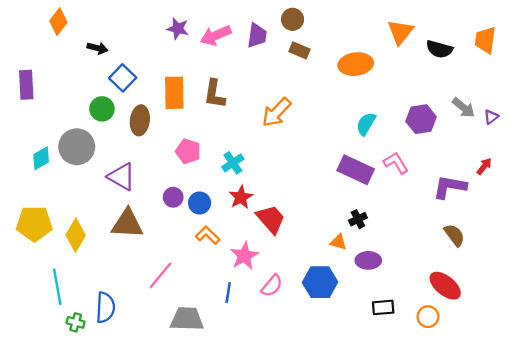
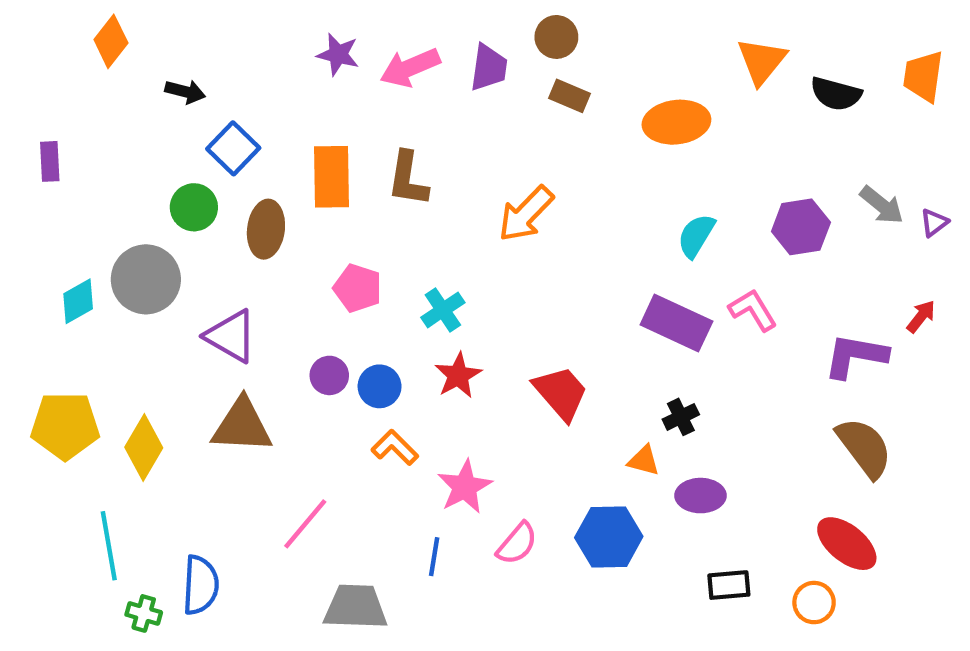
purple rectangle: (26, 85) -> (50, 161), size x0.7
red trapezoid: (271, 219) -> (561, 393), moved
brown semicircle: (454, 235) -> (864, 447), size x1.4

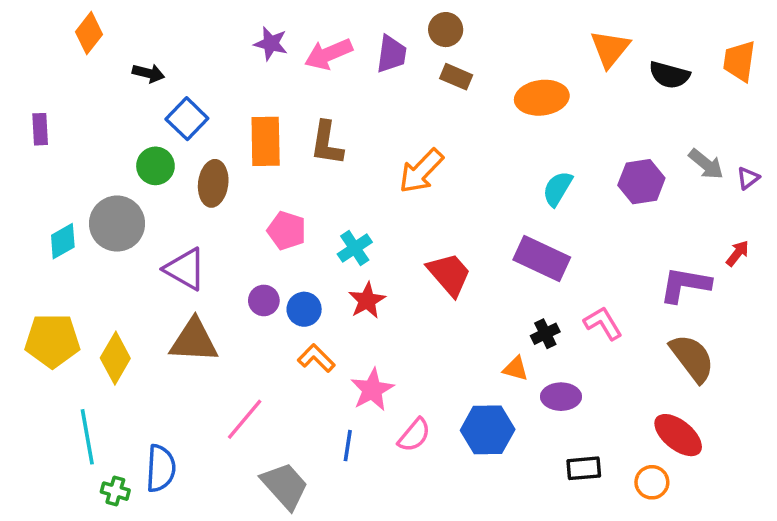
pink L-shape: (753, 310) -> (603, 323), moved
red trapezoid: (561, 393) -> (449, 274), moved
gray trapezoid: (355, 607) -> (285, 486), turned 46

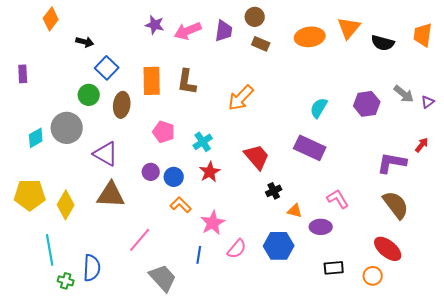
orange ellipse: (542, 98) -> (310, 37), moved
pink L-shape: (603, 323) -> (338, 199), moved
black cross: (545, 334) -> (274, 191), moved

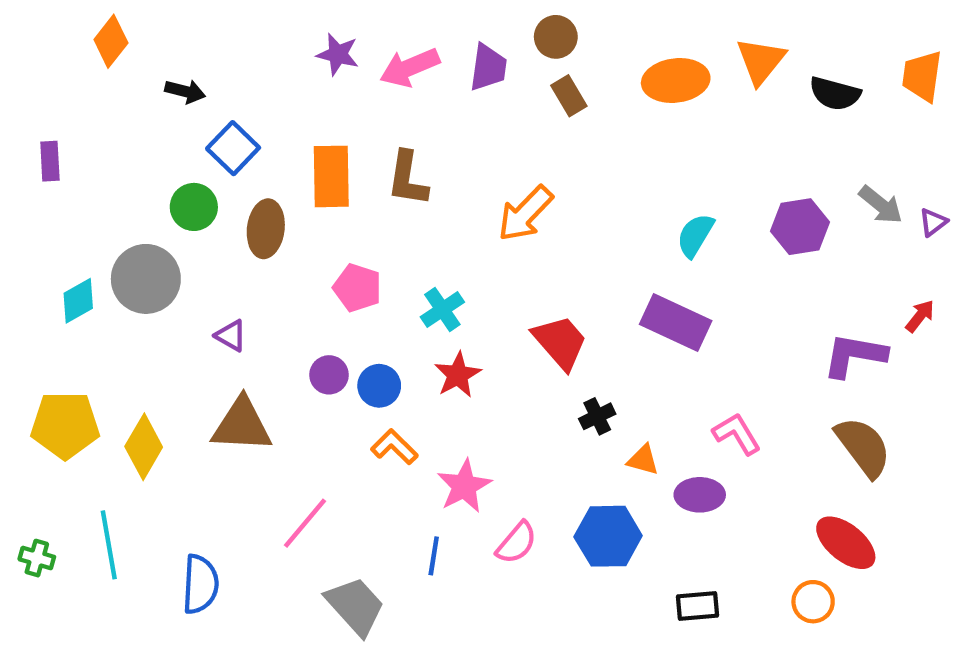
brown rectangle: (261, 44) -> (569, 96), turned 36
purple triangle: (106, 154) -> (231, 336), size x0.6
black rectangle: (334, 268) -> (698, 606), moved
green cross: (66, 281) -> (37, 558), moved

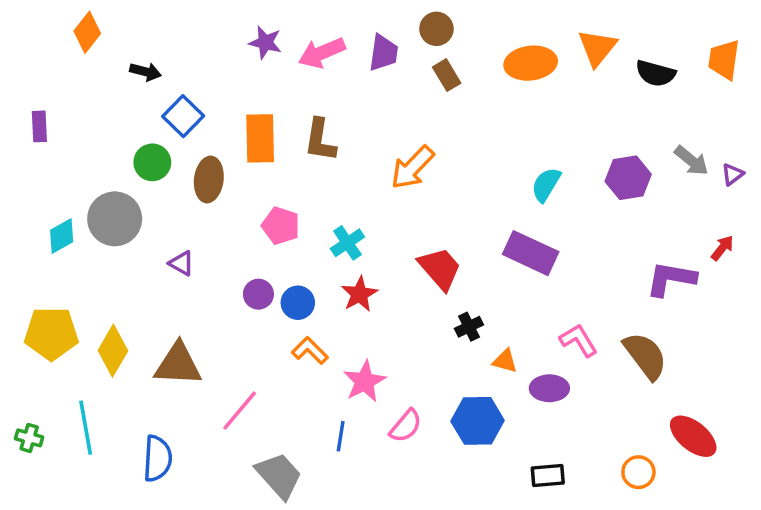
brown triangle: (242, 425) -> (178, 364), moved
brown semicircle: (863, 447) -> (645, 356), moved
red ellipse: (846, 543) -> (693, 436), moved

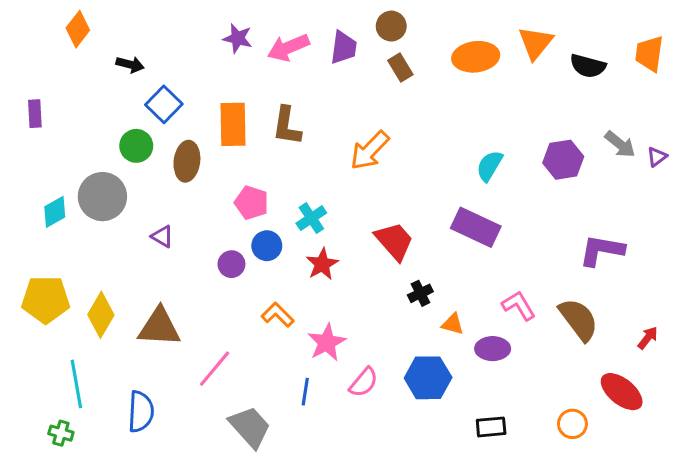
red arrow: (722, 248) -> (648, 338), moved
blue circle: (298, 303) -> (267, 246), moved
green cross: (29, 438) -> (61, 433), moved

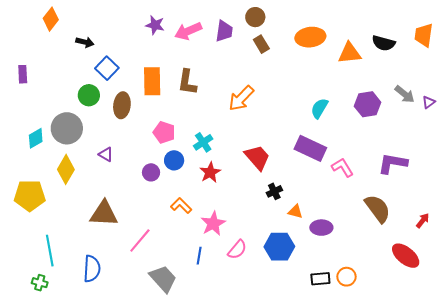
orange triangle: (536, 43) -> (350, 53), moved, turned 45
pink L-shape: (519, 306) -> (342, 167), moved
yellow diamond: (101, 315) -> (66, 169), moved
orange circle: (572, 424) -> (346, 277), moved

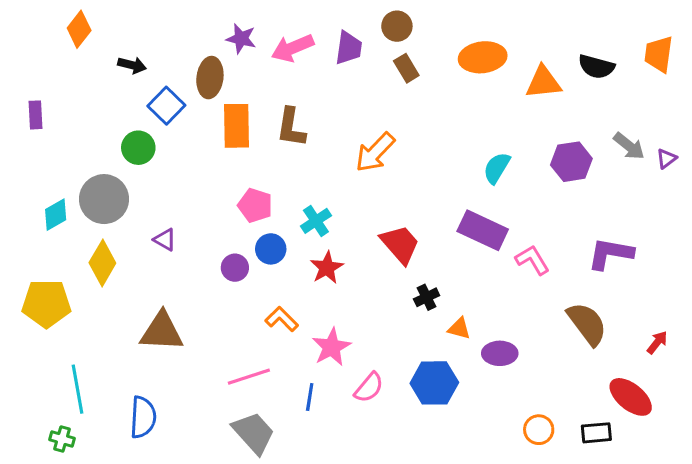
brown ellipse: (122, 105) -> (210, 78), moved
pink line: (140, 241) -> (249, 377), moved, turned 32
black rectangle: (320, 279) -> (596, 433), moved

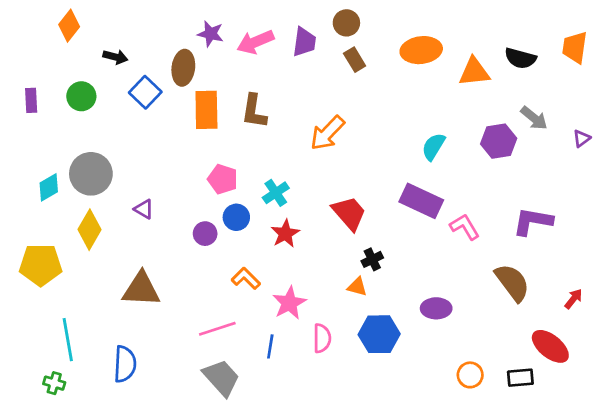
gray arrow: (629, 146) -> (534, 118), moved
green circle: (138, 148) -> (81, 96), moved
orange triangle: (459, 328) -> (357, 287), moved
pink semicircle: (369, 388) -> (322, 338), turned -40

